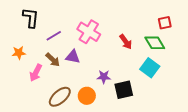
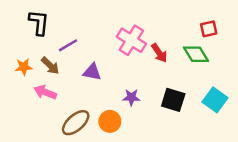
pink cross: (89, 32) -> (131, 40), moved
brown arrow: (53, 60) -> (50, 66), moved
cyan square: (150, 68) -> (215, 100), moved
pink arrow: (36, 73) -> (45, 92), turned 84
black square: (124, 90) -> (173, 100), moved, turned 30

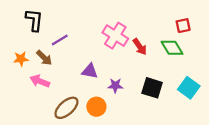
purple triangle: (92, 72) -> (90, 71), moved

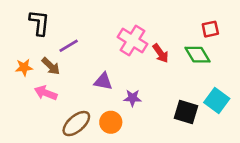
black square: (152, 88) -> (186, 112), moved

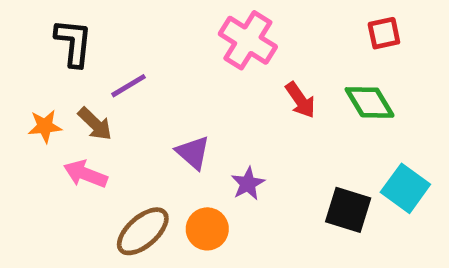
red square: (210, 29) -> (384, 33), moved
pink cross: (132, 41) -> (248, 40), moved
purple triangle: (103, 81) -> (193, 153), turned 30
purple star: (132, 98) -> (248, 184), turned -30

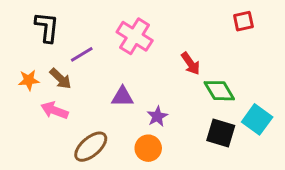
pink cross: (248, 40) -> (135, 36), moved
green diamond: (370, 102) -> (219, 91), moved
purple triangle: (193, 153) -> (122, 97), turned -40
orange circle: (207, 229) -> (148, 148), moved

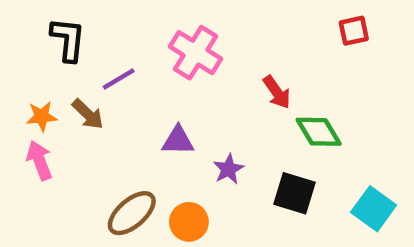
pink arrow: (54, 110) -> (39, 160), moved, turned 48
cyan square: (257, 119) -> (374, 209), moved
black square: (221, 133) -> (294, 193), moved
orange circle: (148, 148) -> (189, 222), moved

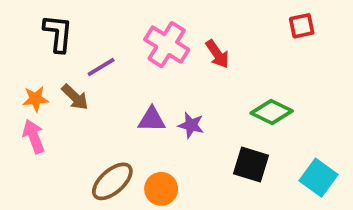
red arrow: (277, 92) -> (217, 54), moved
green diamond: (319, 132) -> (272, 112), turned -33
purple star: (228, 169) -> (191, 125), moved, turned -30

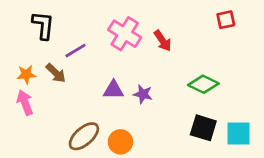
black square: (251, 165) -> (203, 128), moved
cyan square: (318, 178) -> (238, 133), turned -36

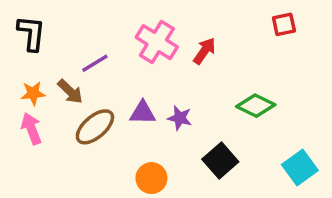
black L-shape: (43, 25) -> (31, 33), moved
red arrow: (163, 41) -> (204, 51), turned -110
black square: (203, 128) -> (220, 160), moved, turned 32
cyan square: (238, 133) -> (300, 167), turned -36
brown ellipse: (84, 136) -> (95, 127), moved

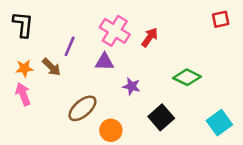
red square: (284, 24) -> (221, 19), moved
purple line: (95, 63) -> (70, 46), turned -36
purple triangle: (143, 113) -> (104, 62), moved
brown ellipse: (95, 127) -> (82, 108), moved

